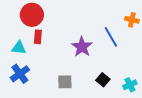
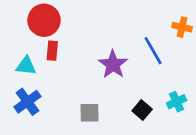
cyan cross: (130, 85) -> (177, 102), moved

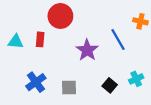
red circle: (44, 20) -> (60, 16), moved
cyan triangle: (26, 66) -> (16, 42), moved
blue cross: (27, 102) -> (36, 82), moved

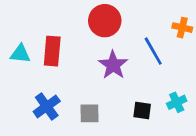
red circle: (60, 16) -> (105, 21), moved
red rectangle: (40, 39) -> (52, 51), size x1.5
black square: (110, 85) -> (142, 111), turned -32

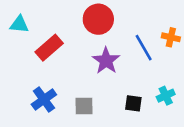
orange cross: (182, 28) -> (171, 37), moved
red rectangle: (52, 51) -> (49, 48), turned 44
cyan triangle: (20, 54) -> (19, 24), moved

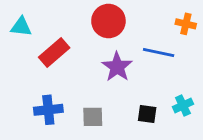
orange cross: (171, 37) -> (186, 24), moved
blue line: (144, 48) -> (159, 53), turned -48
blue cross: (44, 99) -> (48, 110), turned 30

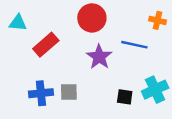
cyan cross: (183, 105) -> (155, 90), size x1.5
gray square: (93, 117) -> (69, 92), moved

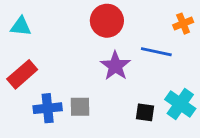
orange cross: (157, 20) -> (183, 24), turned -35
red rectangle: (46, 45) -> (22, 74), moved
cyan cross: (155, 90) -> (180, 104), turned -30

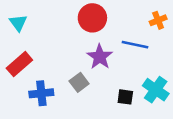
cyan triangle: (21, 26) -> (18, 23), turned 48
gray square: (80, 107) -> (79, 82), moved, turned -36

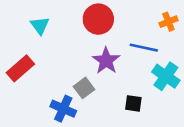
cyan triangle: (18, 23) -> (40, 26), moved
cyan cross: (156, 90) -> (166, 76), moved
blue cross: (41, 93) -> (63, 109), moved, turned 30

